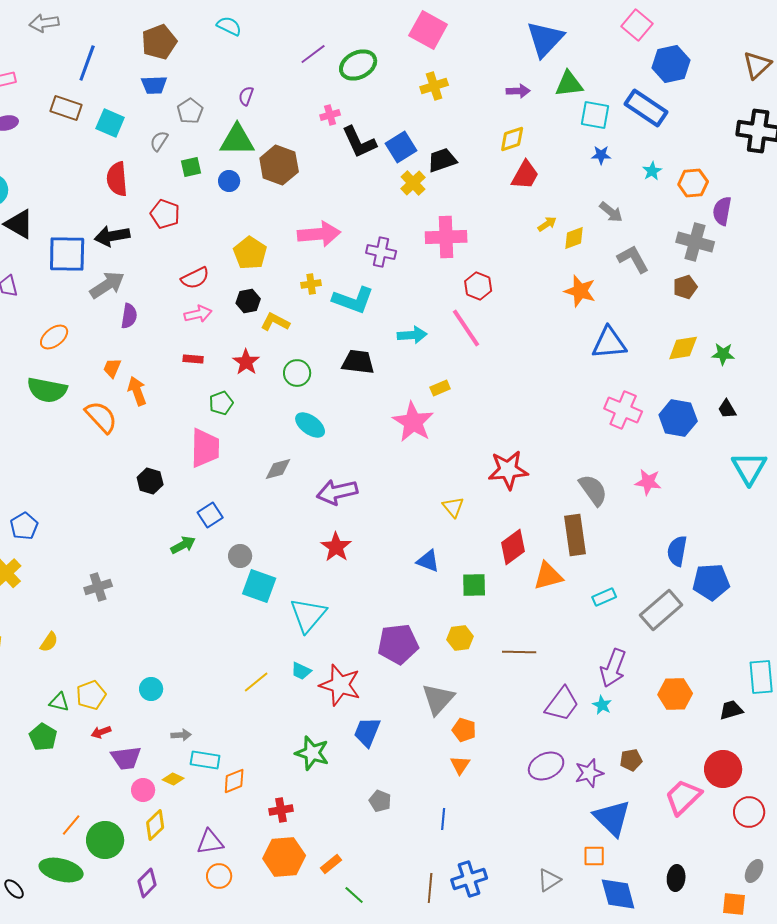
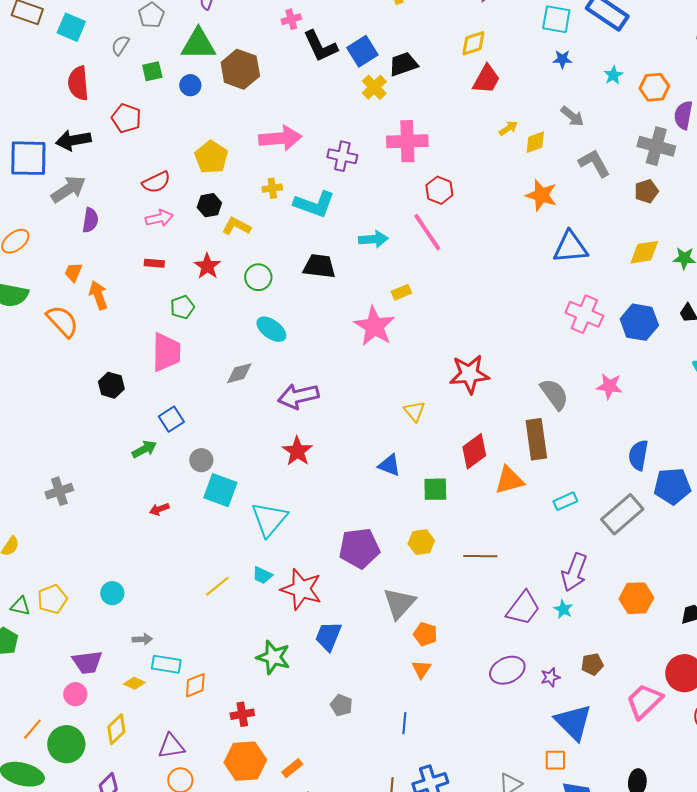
red arrow: (101, 732) -> (159, 509), moved
purple star: (589, 773) -> (550, 677), size x0.7
pink circle: (143, 790) -> (75, 694), moved

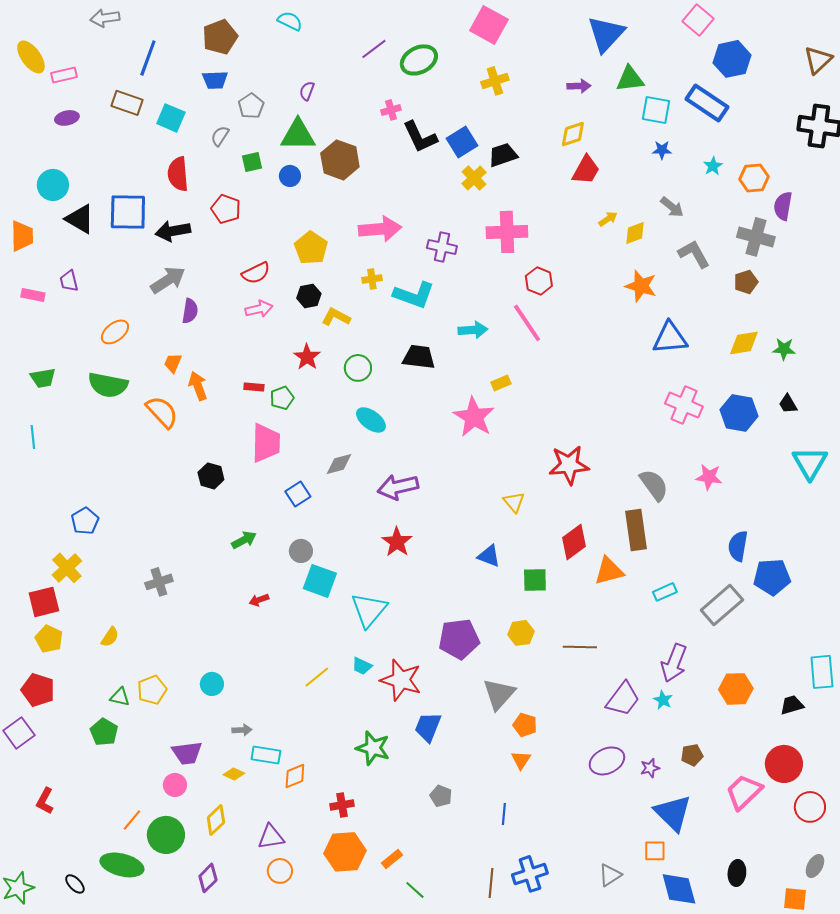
blue square: (28, 158) -> (128, 212), moved
red rectangle: (154, 263) -> (254, 387), moved
blue square: (171, 419) -> (298, 494), moved

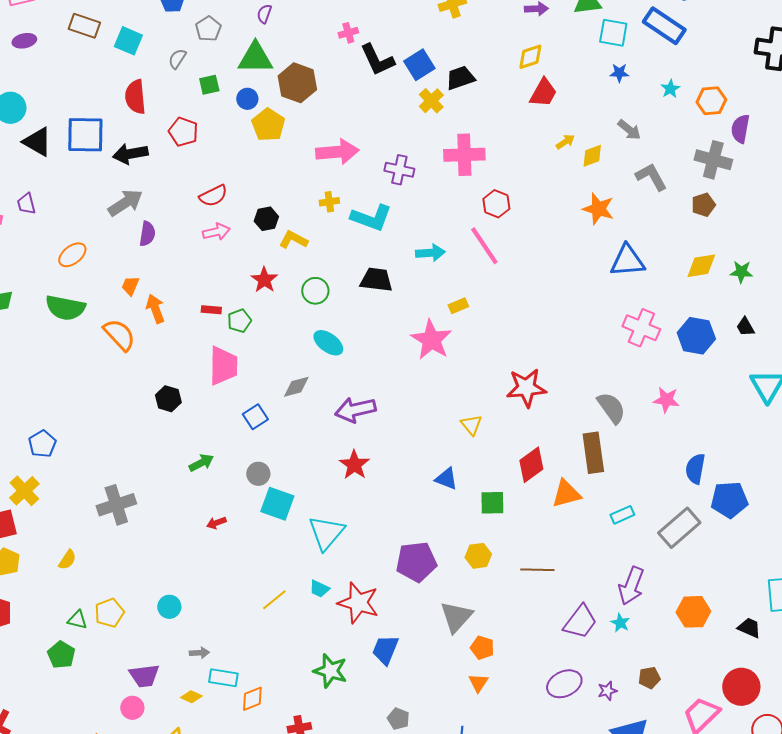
yellow pentagon: (311, 248) -> (268, 125), moved
gray cross: (159, 582) -> (116, 505), size x1.4
black trapezoid: (792, 705) -> (749, 628), turned 40

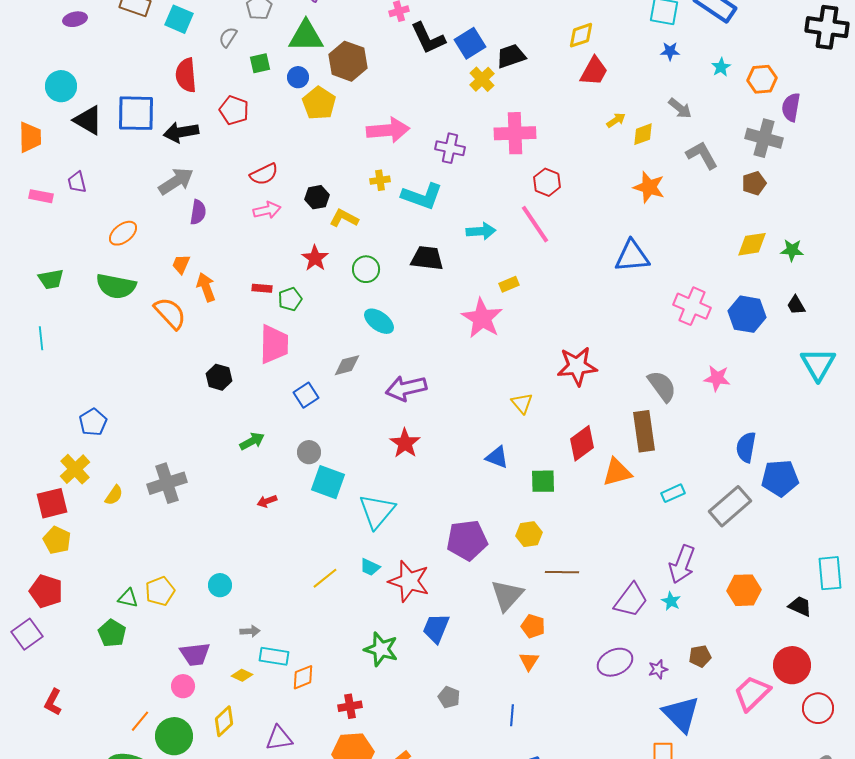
blue triangle: (627, 261) -> (632, 256), moved
yellow semicircle: (67, 560) -> (114, 495), moved
brown line: (537, 570) -> (562, 572), moved

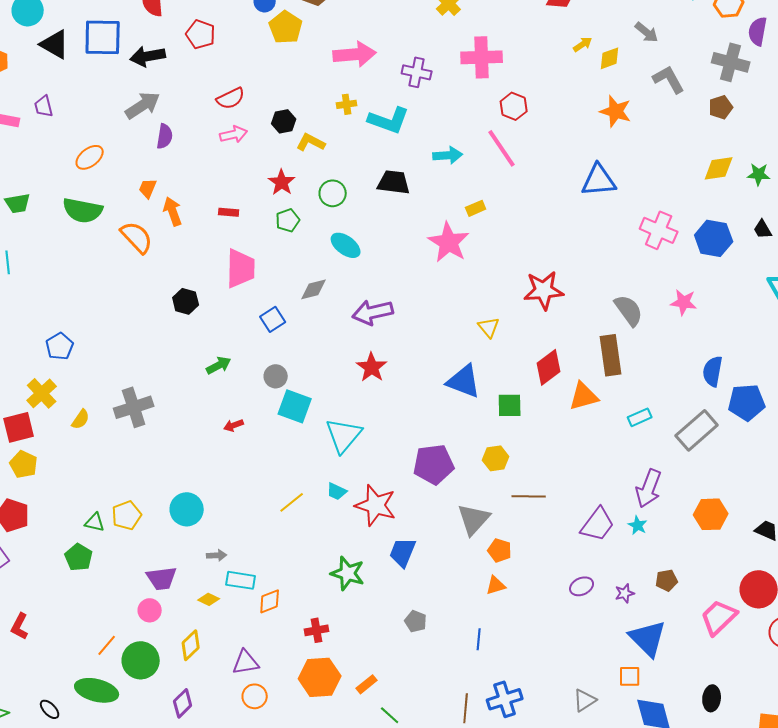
green pentagon: (290, 299) -> (288, 220), moved
blue triangle: (497, 457) -> (464, 381), size x1.5
cyan circle: (220, 585) -> (187, 509), size x1.4
orange triangle: (529, 661) -> (496, 585), turned 40
purple ellipse: (615, 662) -> (582, 586), size x0.7

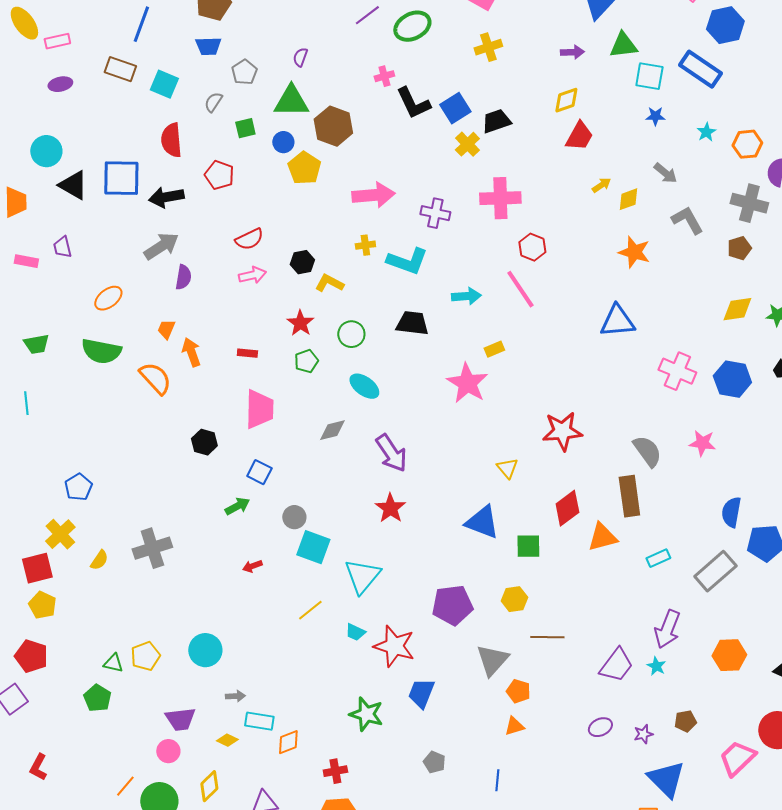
purple arrow: (373, 312) -> (391, 453), turned -111
blue square: (273, 319) -> (259, 472), moved, turned -30
yellow line: (292, 502) -> (310, 610), moved

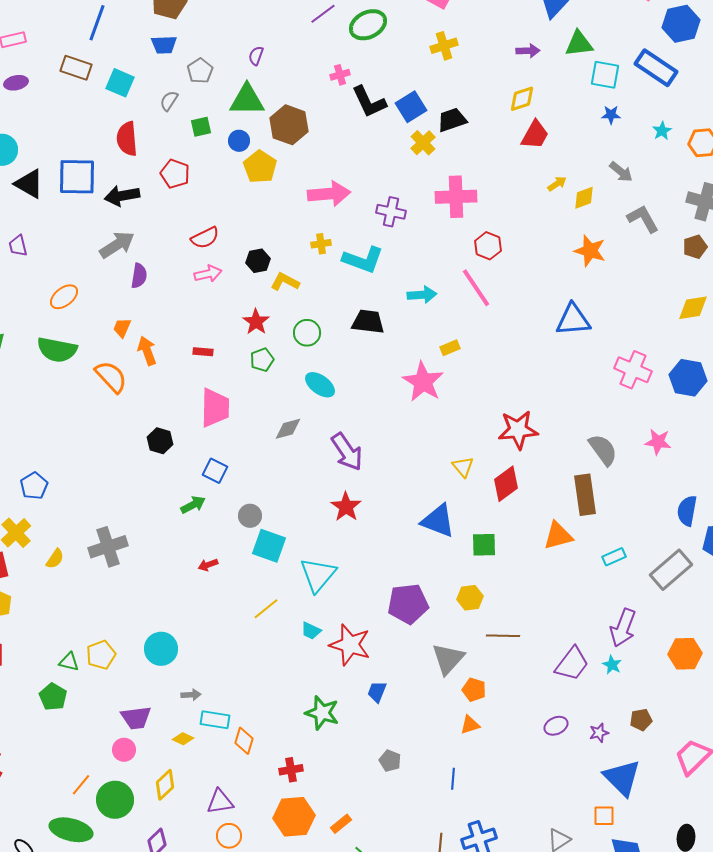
red diamond: (567, 508) -> (506, 484), moved
blue trapezoid: (421, 693) -> (377, 692), size x0.7
orange diamond: (288, 742) -> (244, 741), turned -52

